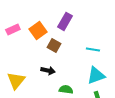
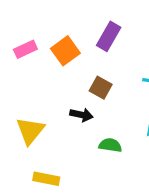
brown square: (54, 45) -> (101, 88), moved

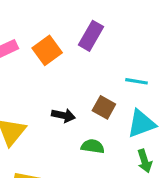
brown square: (101, 88) -> (104, 107), moved

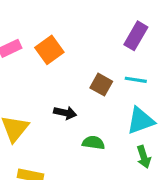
purple rectangle: (91, 36) -> (136, 36), moved
brown square: (104, 107) -> (101, 85), moved

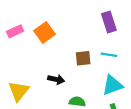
purple rectangle: (136, 36) -> (109, 22), turned -48
brown square: (101, 85) -> (83, 58), turned -35

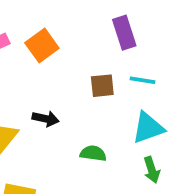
purple rectangle: (109, 22) -> (124, 33), moved
black arrow: (56, 79) -> (46, 119), moved

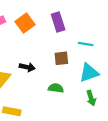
purple rectangle: (124, 33) -> (58, 22), moved
brown square: (102, 86) -> (61, 58), moved

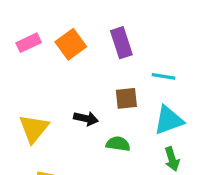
black arrow: (27, 67) -> (86, 119), moved

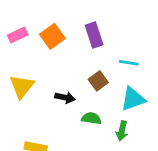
brown square: (126, 98) -> (98, 81), turned -30
yellow triangle: (34, 129) -> (22, 86), moved
green arrow: (172, 159) -> (122, 131), moved, turned 30

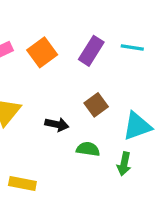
purple rectangle: (94, 35) -> (91, 51), turned 50
cyan line: (129, 63) -> (132, 48), moved

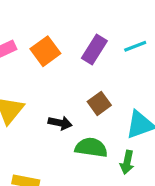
cyan line: (132, 48) -> (135, 46), turned -30
green semicircle: (88, 149) -> (91, 148), size x1.4

